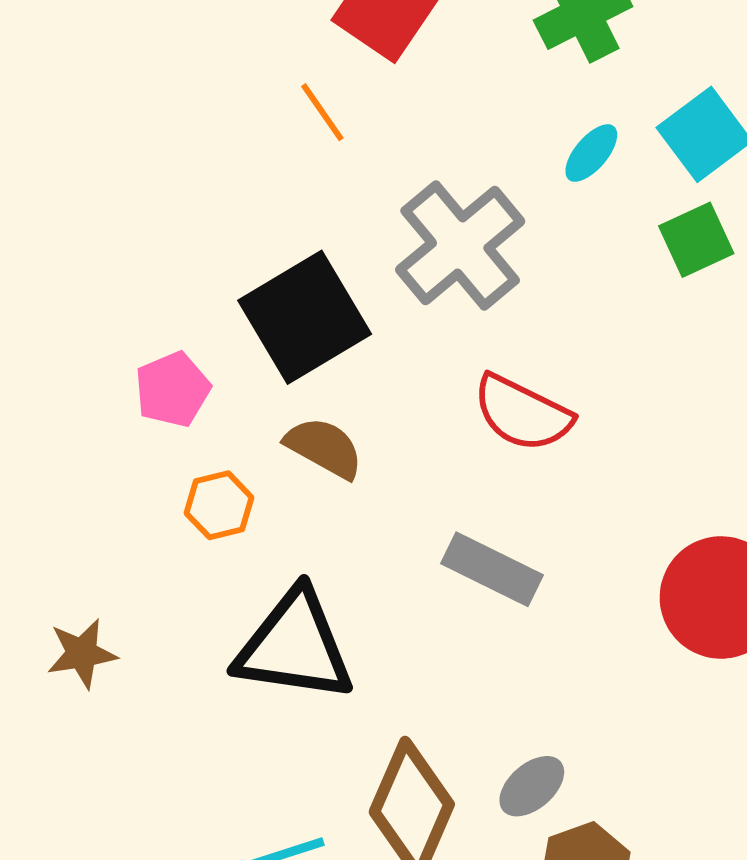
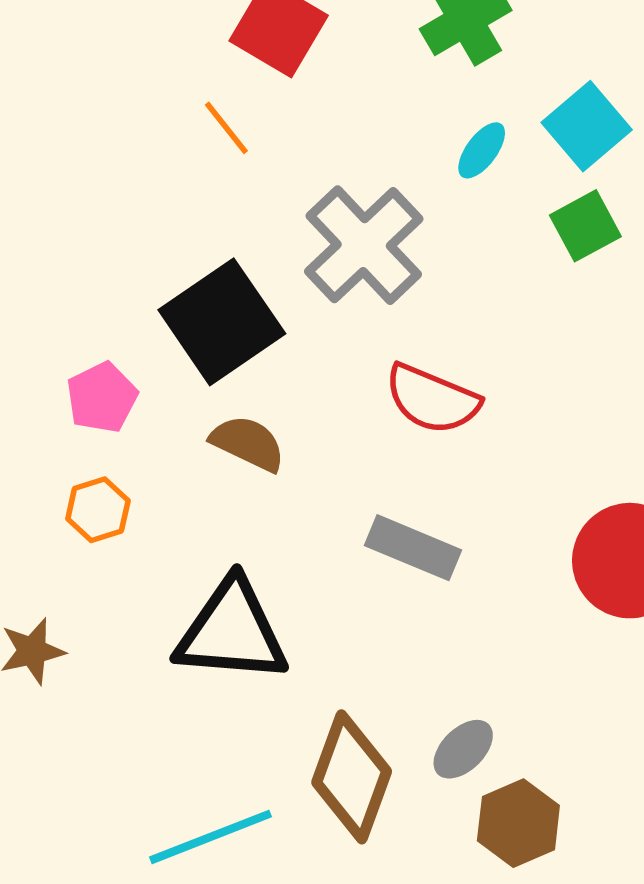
orange hexagon: (219, 505) -> (98, 510), moved

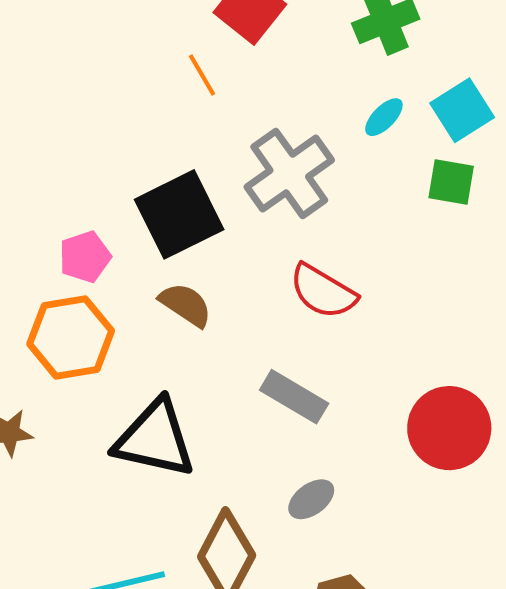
green square: (585, 226) -> (451, 182), turned 30
orange hexagon: (98, 510) -> (71, 337), size x1.8
gray ellipse: (463, 749) -> (311, 499), moved

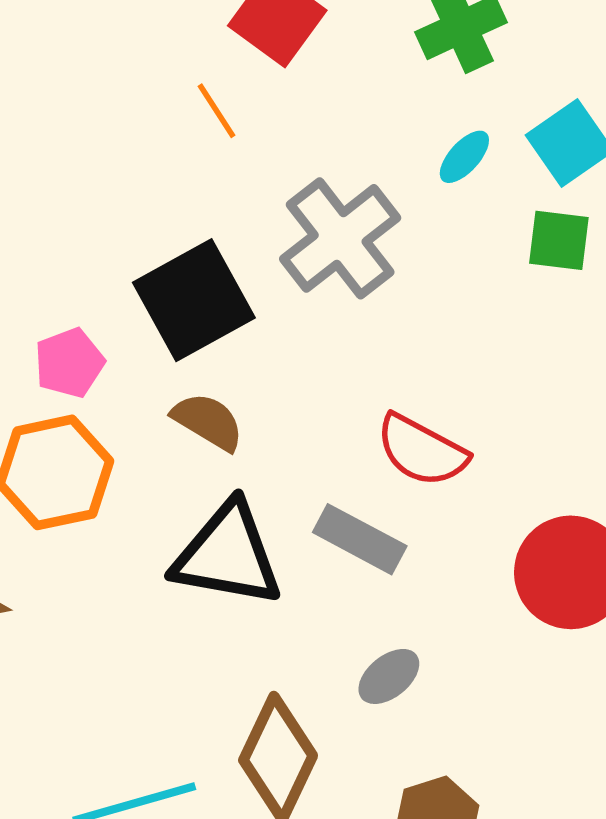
red semicircle: (323, 291) -> (422, 450), moved
black triangle: (155, 439) -> (228, 555), moved

